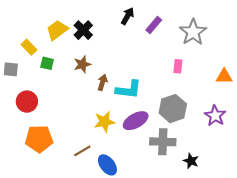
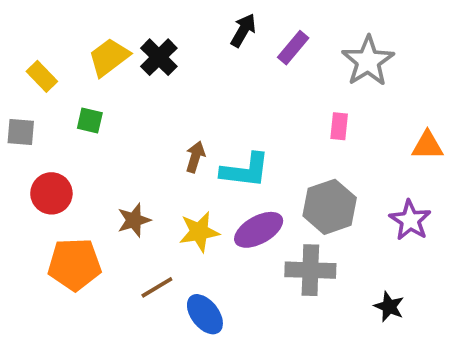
yellow rectangle: (29, 47) -> (42, 76), moved
brown star: (82, 64) -> (134, 220), moved
black star: (191, 161) -> (389, 307), moved

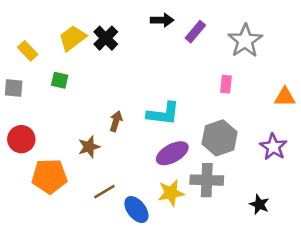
black arrow: (243, 30) -> (162, 20), turned 60
brown arrow: (195, 157) -> (116, 121), moved
red circle: (51, 193) -> (21, 139), moved
yellow star: (199, 232) -> (171, 193), moved

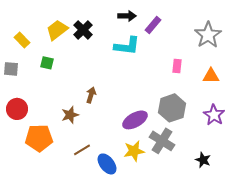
gray star: (245, 41) -> (208, 35), moved
orange triangle: (285, 97) -> (211, 76), moved
cyan L-shape: (163, 114) -> (127, 46), moved
gray cross: (207, 180) -> (162, 141), turned 30

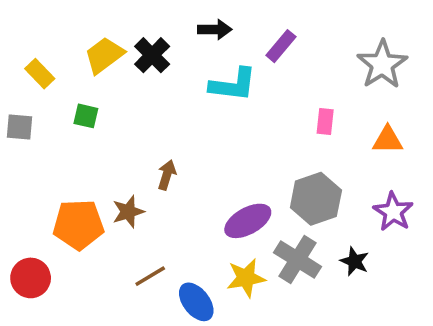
black arrow: (127, 16) -> (215, 29), moved
red circle: (17, 109) -> (31, 278), moved
orange pentagon: (39, 138) -> (78, 225), moved
black star: (203, 160) -> (355, 261), moved

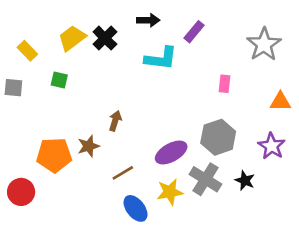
orange triangle: (388, 140) -> (280, 102), moved
brown line: (150, 276) -> (123, 173), moved

